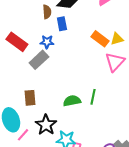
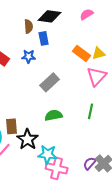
gray rectangle: (39, 60) -> (50, 82), moved
green line: (93, 97) -> (91, 111), moved
brown rectangle: (30, 98) -> (12, 126), moved

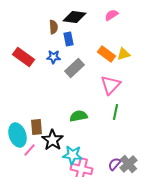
pink triangle: (97, 76) -> (110, 85), moved
gray rectangle: (50, 82) -> (74, 68), moved

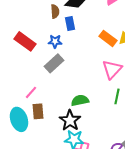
gray rectangle: (74, 68) -> (54, 63), moved
black star: (52, 140) -> (70, 120), moved
pink line: (29, 150) -> (31, 92), moved

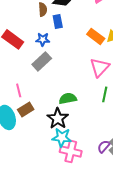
pink line: (31, 92) -> (19, 90), turned -56
brown rectangle: (38, 111) -> (26, 109), turned 63

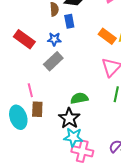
brown rectangle: (26, 109) -> (37, 109), turned -56

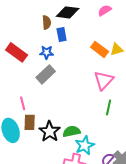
green semicircle: (79, 98) -> (72, 131), moved
black star: (69, 118) -> (50, 131), moved
cyan star: (73, 137) -> (85, 145), moved, turned -30

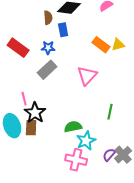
pink triangle: (104, 80) -> (87, 76), moved
green line: (109, 107) -> (110, 112), moved
brown rectangle: (30, 122) -> (31, 128), moved
black star: (50, 131) -> (35, 113), moved

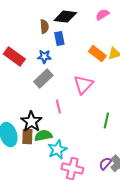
pink line: (24, 99) -> (58, 107), moved
green semicircle: (73, 127) -> (43, 136), moved
cyan star: (86, 141) -> (57, 150), moved

